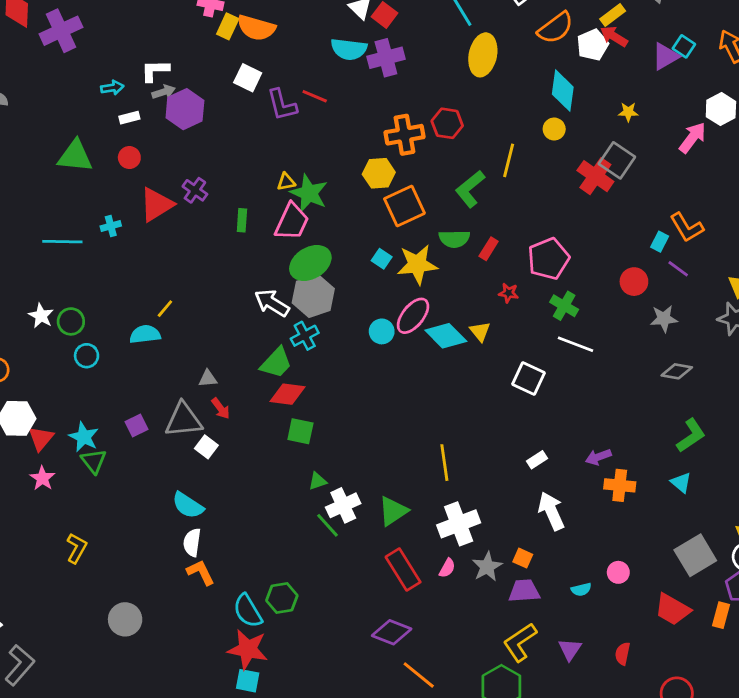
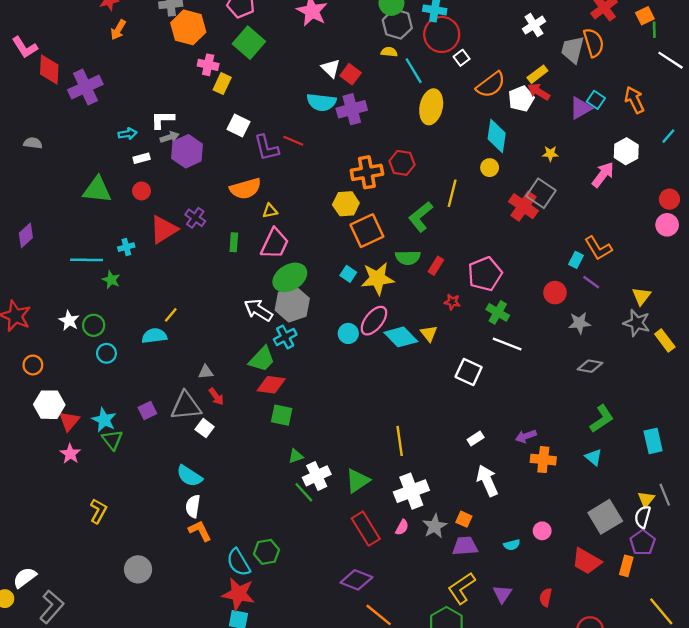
orange semicircle: (256, 28) -> (245, 189), moved, turned -32
green star: (309, 193) -> (111, 280), moved, size x0.6

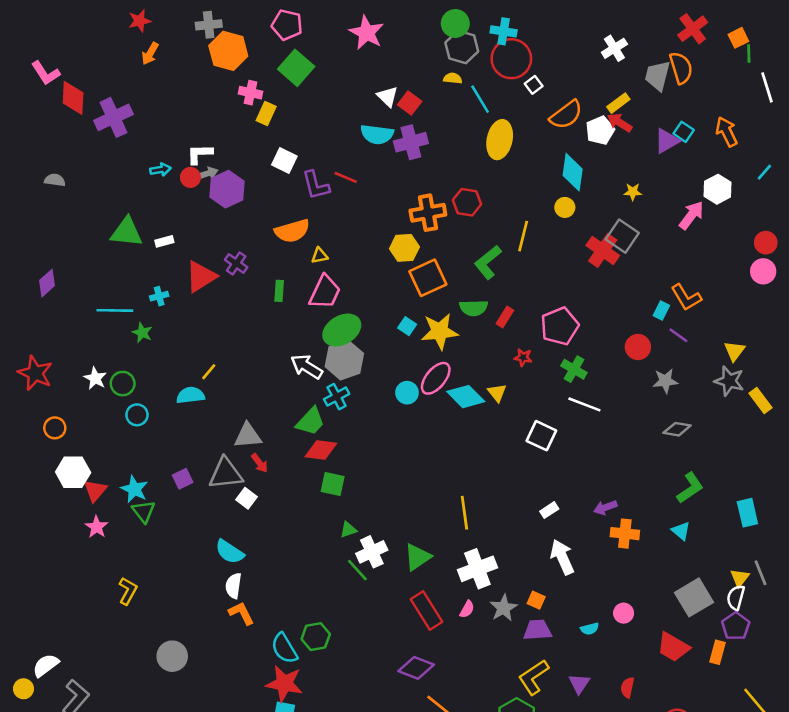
white line: (671, 60) -> (767, 87), turned 40
white rectangle: (142, 158) -> (164, 241), moved
red circle: (142, 191) -> (190, 177), moved
gray triangle: (206, 372) -> (248, 436), size x1.6

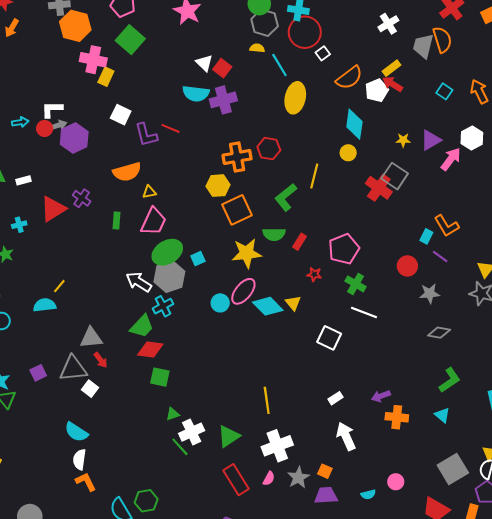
pink cross: (250, 93) -> (93, 60), size x1.4
purple triangle: (667, 141) -> (431, 140), moved
cyan square: (407, 326) -> (198, 259), moved, turned 32

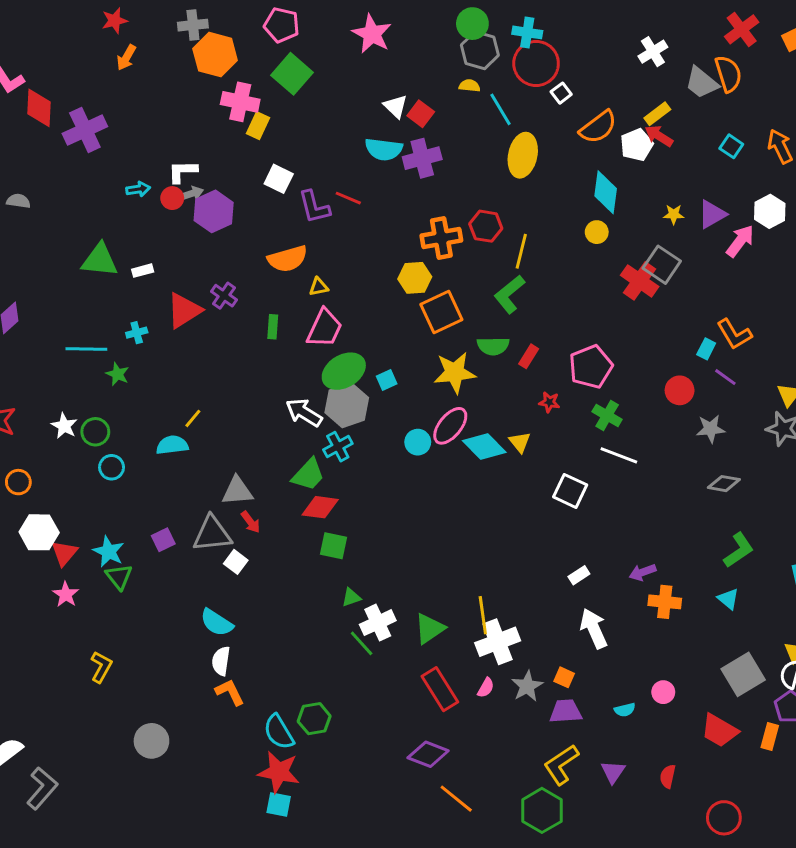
gray trapezoid: (423, 46) -> (702, 83), turned -65
yellow line: (314, 176) -> (521, 251), moved
yellow line: (267, 400) -> (483, 615), moved

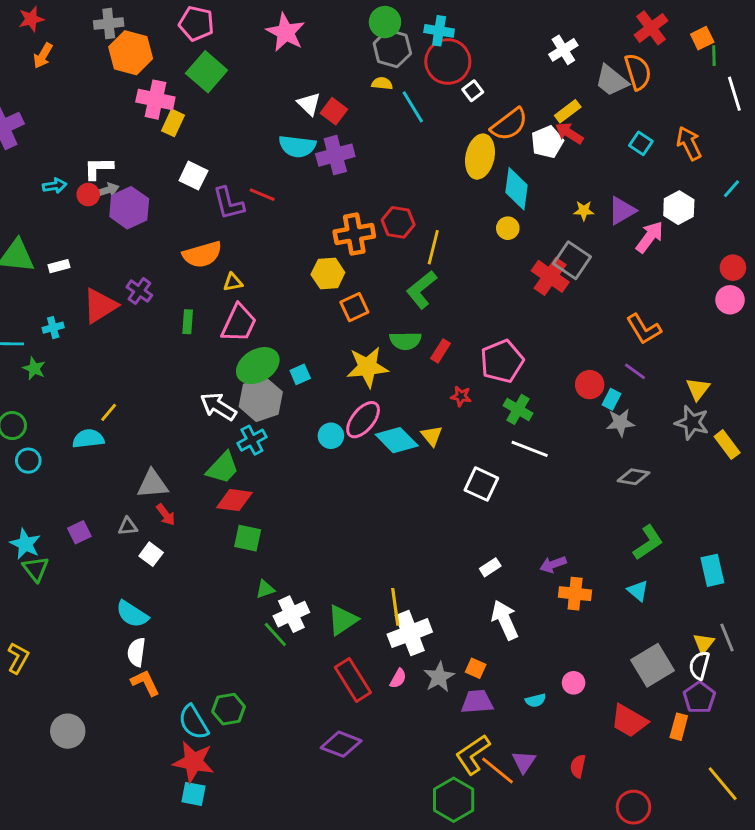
yellow ellipse: (523, 155) -> (480, 157), moved
orange square: (441, 312) -> (354, 307), size x0.7
cyan rectangle: (706, 349) -> (612, 399), moved
gray triangle: (212, 534) -> (128, 526), size x0.5
orange line: (456, 799) -> (498, 771), moved

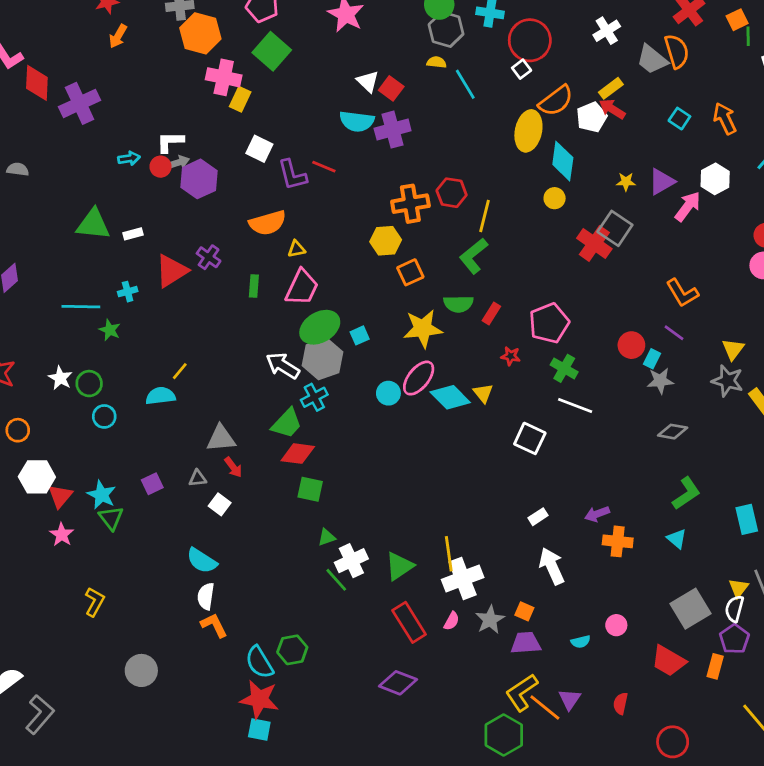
red circle: (448, 62) -> (530, 40), moved

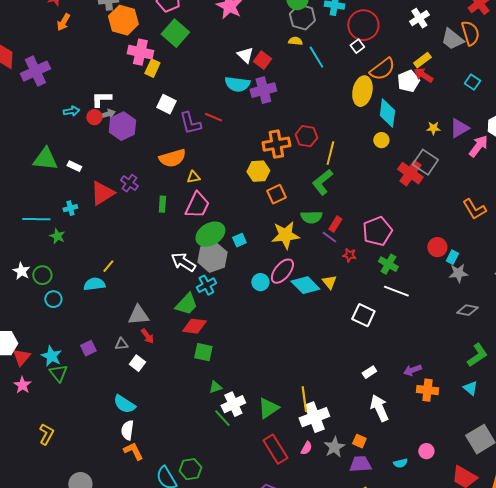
white rectangle: (133, 234) -> (74, 166), turned 40
purple line: (674, 333) -> (329, 237), moved

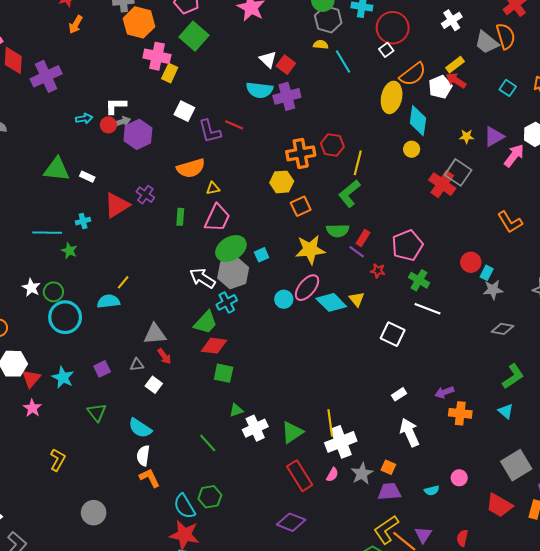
cyan circle: (53, 299) -> (65, 317), size x1.8
green triangle: (58, 373) -> (97, 412), moved
green line: (222, 418) -> (208, 443), moved

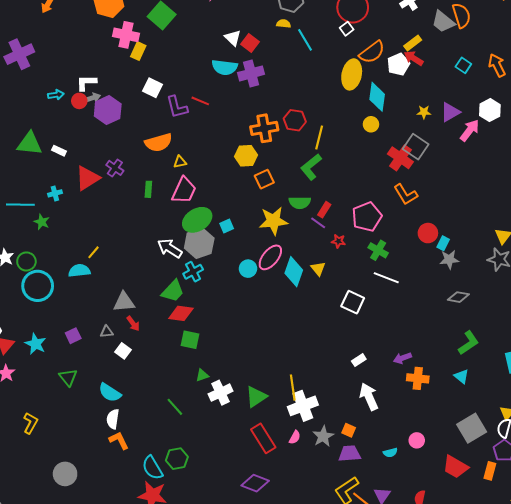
orange L-shape: (510, 222) -> (406, 194), moved
cyan diamond: (331, 302) -> (294, 272), turned 64

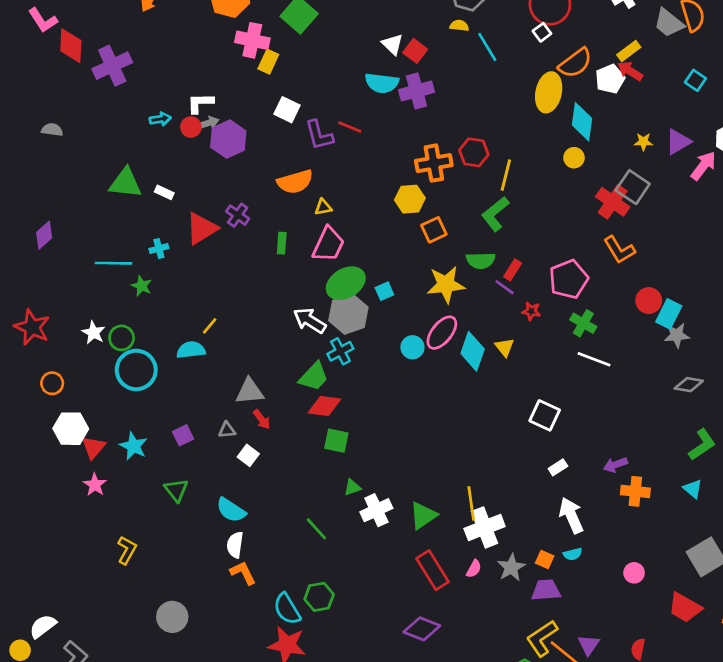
cyan rectangle: (443, 243) -> (669, 314), size x1.5
white square: (353, 302) -> (545, 415), moved
cyan semicircle: (390, 453) -> (573, 554), moved

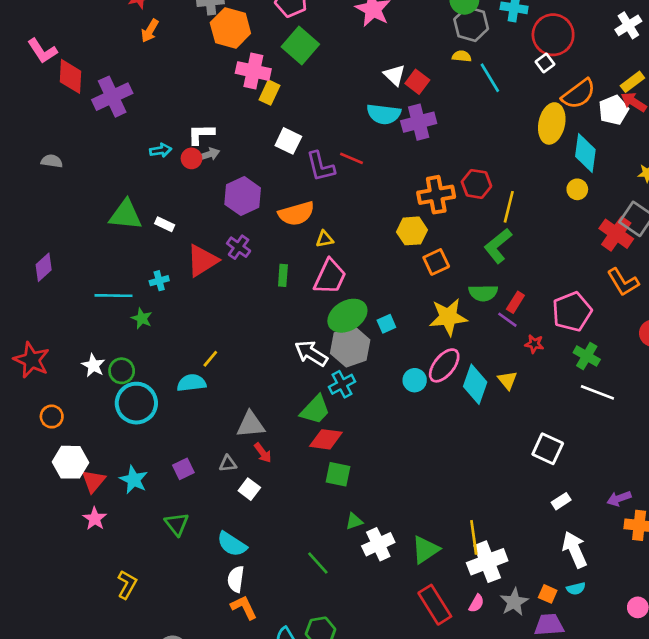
purple hexagon: (228, 139) -> (243, 196), moved

